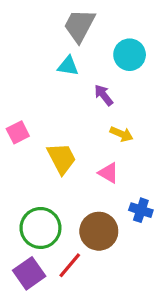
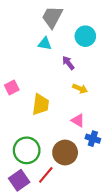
yellow trapezoid: (62, 158) -> (41, 104), turned 35
pink triangle: (109, 173) -> (78, 120), moved

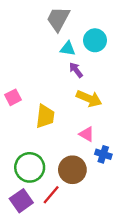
cyan triangle: (45, 44) -> (68, 49), moved
yellow arrow: (80, 88) -> (89, 98), size x1.5

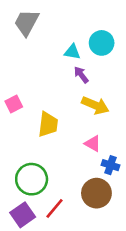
gray trapezoid: (58, 19) -> (26, 23), moved
brown circle: (72, 170) -> (96, 193), moved

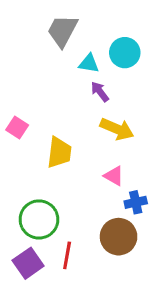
gray trapezoid: (26, 23) -> (62, 31), moved
pink square: (14, 104) -> (17, 127), turned -30
blue cross: (110, 165) -> (136, 202), turned -30
red line: (54, 208) -> (67, 255), turned -30

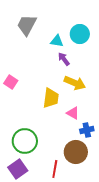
gray trapezoid: (62, 31) -> (27, 25), moved
yellow trapezoid: (59, 152) -> (51, 98), moved
red line: (67, 255) -> (55, 169), moved

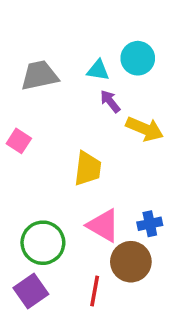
gray trapezoid: (27, 25) -> (39, 75), moved, turned 50
yellow arrow: (75, 83) -> (145, 129), moved
pink triangle: (73, 113) -> (103, 225), moved, size x1.5

